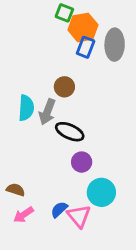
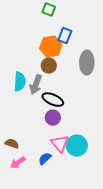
orange hexagon: (83, 27) -> (51, 47), moved
gray ellipse: (115, 45) -> (87, 63), moved
purple circle: (82, 162) -> (53, 118), moved
pink triangle: (79, 216) -> (60, 144), moved

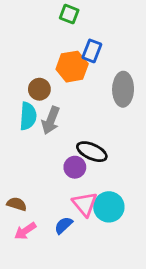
brown circle: (49, 66) -> (39, 89), moved
black ellipse: (53, 100) -> (92, 152), moved

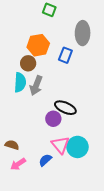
blue rectangle: (92, 51) -> (65, 55), moved
orange hexagon: (72, 67) -> (38, 45), moved
gray ellipse: (123, 89) -> (83, 33), moved

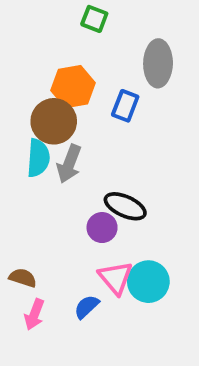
brown circle: (28, 63) -> (54, 121), size x1.5
pink arrow: (18, 164) -> (34, 314), turned -35

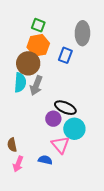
green square: (94, 19) -> (38, 25), moved
brown semicircle: (23, 278) -> (12, 145), turned -120
cyan circle: (148, 282) -> (74, 129), moved
blue semicircle: (87, 307) -> (45, 160), turned 56

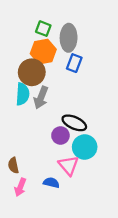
gray ellipse: (82, 33) -> (69, 38), moved

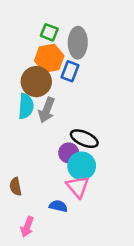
blue rectangle: (74, 63) -> (70, 71), moved
cyan circle: (85, 147) -> (82, 166), moved
pink arrow: (20, 187) -> (27, 227), moved

